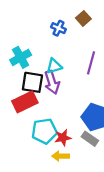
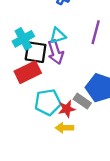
cyan cross: (21, 57) -> (23, 39), moved
gray rectangle: (90, 139) -> (82, 101), moved

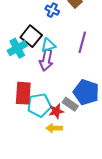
black square: (36, 52) -> (31, 36), moved, turned 30
purple arrow: (56, 52) -> (46, 60), turned 30
red rectangle: (28, 72) -> (23, 93), moved, turned -60

